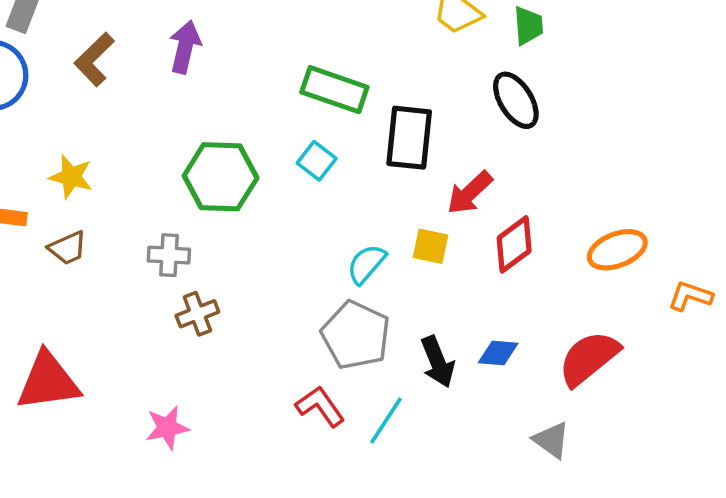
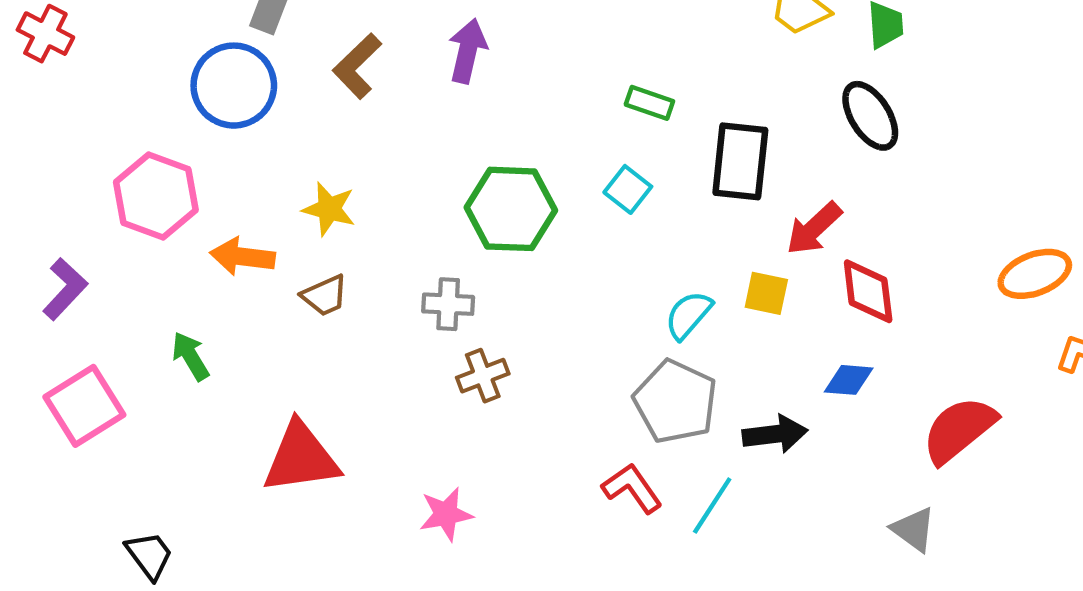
green rectangle: (334, 90) -> (649, 103), size x0.6
red diamond: (514, 244) -> (868, 291), turned -60
orange ellipse: (617, 250) -> (1035, 274), moved
blue diamond: (498, 353) -> (849, 380), moved
black arrow: (438, 362) -> (775, 434), turned -75

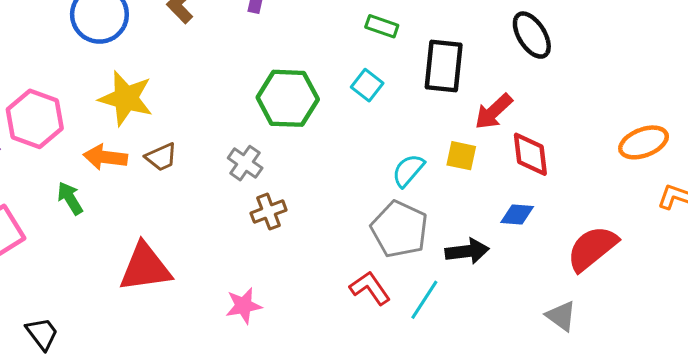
pink hexagon: (156, 196) -> (35, 119), moved
yellow star: (329, 209) -> (126, 98), moved, size x1.5
orange arrow: (242, 257) -> (105, 157), moved
gray cross: (448, 304) -> (245, 163), turned 32

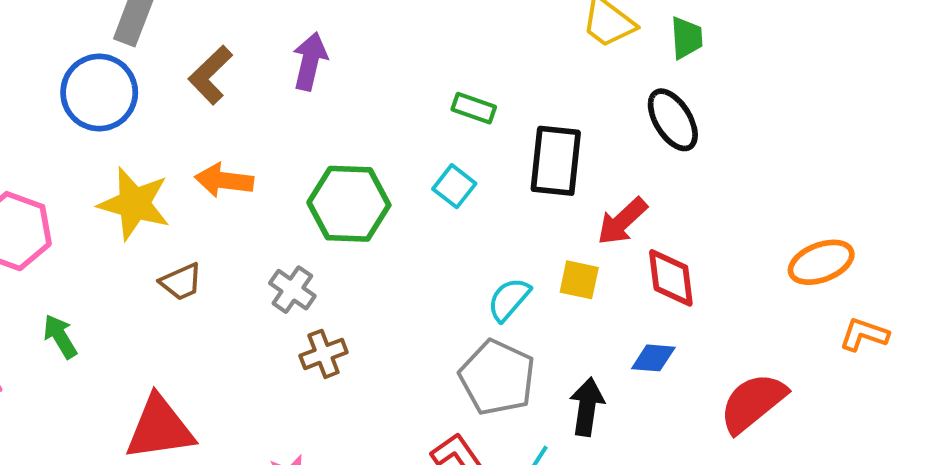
orange arrow: (105, 157) -> (224, 180), moved
black arrow: (467, 251) -> (587, 407), turned -75

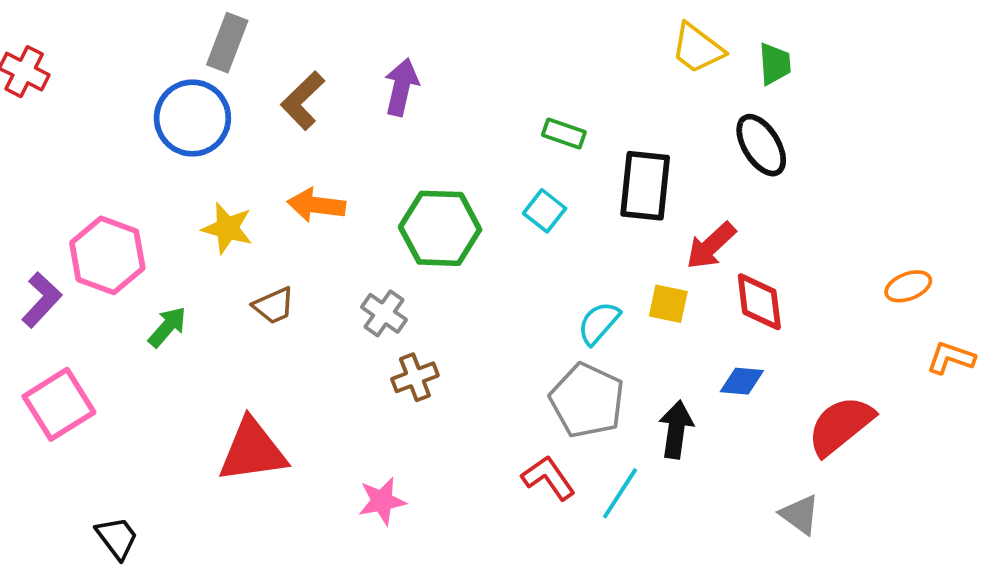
yellow star: (134, 204) -> (227, 228), size x0.7
orange ellipse: (821, 262) -> (908, 286), size x0.7
green arrow: (60, 336) -> (167, 327), moved, turned 72

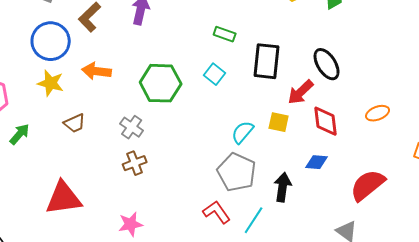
blue circle: (192, 118) -> (51, 41), moved
black ellipse: (761, 145) -> (327, 64), moved
orange ellipse: (908, 286) -> (378, 113), moved
brown cross: (415, 377) -> (135, 163), moved

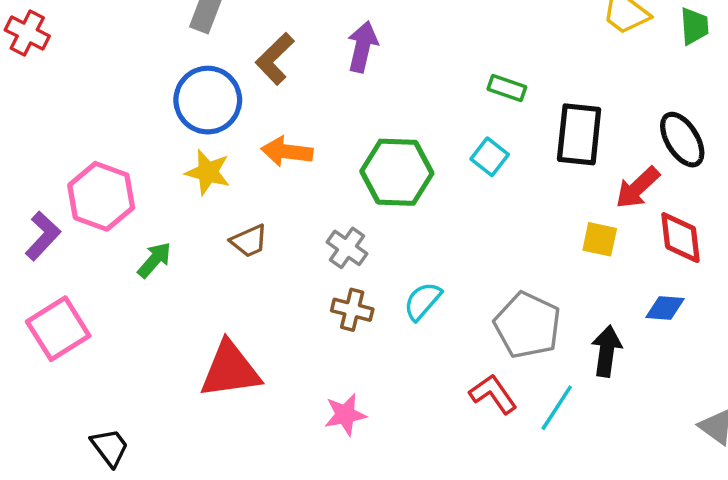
cyan semicircle: (243, 132) -> (423, 301), moved
brown cross: (135, 163) -> (352, 310), turned 35

